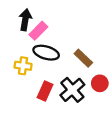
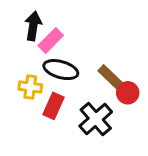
red circle: (100, 83) -> (128, 93), moved
red rectangle: (45, 91) -> (54, 106), moved

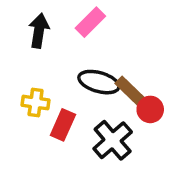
pink rectangle: (51, 40) -> (90, 22), moved
black ellipse: (61, 70) -> (99, 82), moved

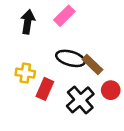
red circle: (150, 109) -> (111, 90), moved

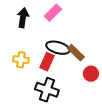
red rectangle: (45, 89) -> (47, 62), moved
black cross: (80, 100) -> (47, 90), moved, turned -30

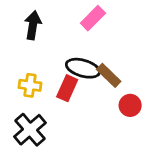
pink rectangle: (53, 13) -> (93, 18), moved
black cross: (47, 90) -> (30, 130), moved, turned 30

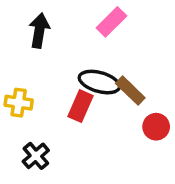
yellow cross: (30, 85) -> (19, 103), moved
black cross: (30, 130) -> (36, 156), size x0.7

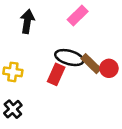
red circle: (156, 127) -> (109, 68), moved
black cross: (36, 156) -> (13, 109), moved

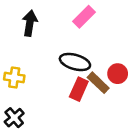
brown rectangle: (91, 64) -> (98, 83), moved
red rectangle: (56, 74) -> (79, 89), moved

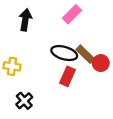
brown rectangle: (98, 83) -> (85, 54), moved
black cross: (14, 118) -> (24, 101), moved

